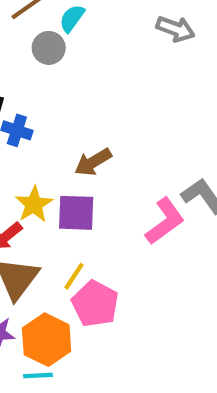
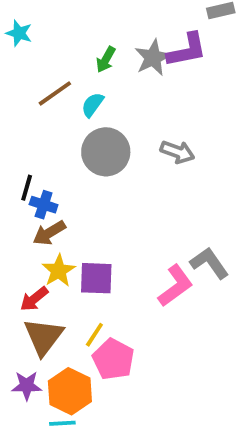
gray arrow: (175, 29) -> (177, 152), moved
gray circle: (49, 48) -> (106, 152), moved, size x1.6
brown arrow: (93, 162) -> (49, 233), moved

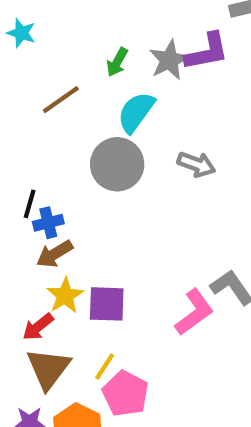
cyan semicircle: (93, 105) -> (136, 112), moved, size x1.5
blue cross: (44, 205) -> (48, 223), turned -32

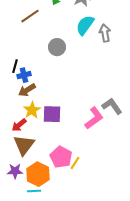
cyan semicircle: (136, 112) -> (85, 25), moved
gray circle: (117, 164) -> (57, 47), size x0.7
gray arrow: (196, 164) -> (105, 33), moved, turned -120
yellow line: (105, 366) -> (75, 163), moved

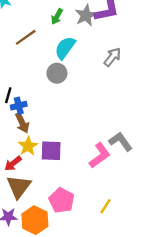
cyan semicircle: (85, 25) -> (65, 48), moved
gray arrow: (105, 33) -> (112, 57), turned 48
brown arrow: (27, 90) -> (22, 123), turned -84
yellow line: (75, 163) -> (106, 206), moved

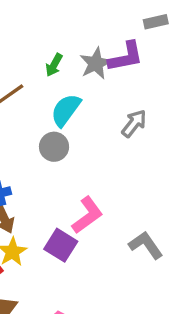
purple square: (51, 151) -> (61, 245), moved, turned 30
pink L-shape: (100, 155) -> (87, 215), moved

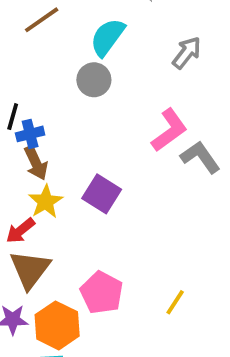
pink L-shape: (87, 215) -> (169, 130), moved
gray L-shape: (146, 245) -> (200, 157), moved

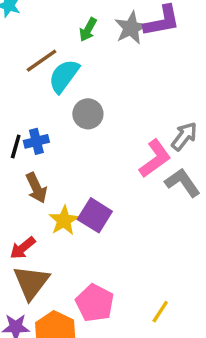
cyan semicircle: (107, 37) -> (64, 76), moved
gray arrow: (187, 53) -> (184, 136), moved
blue cross: (30, 134) -> (36, 141), moved
yellow star: (46, 202) -> (64, 220), moved

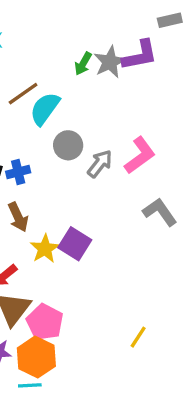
green arrow: (88, 30) -> (83, 64), moved
gray arrow: (184, 136) -> (100, 164), moved
pink L-shape: (155, 159) -> (140, 155), moved
pink pentagon: (95, 303) -> (45, 322), moved

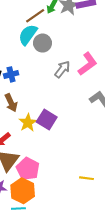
brown line: (23, 94) -> (35, 16), moved
gray circle: (68, 145) -> (42, 43), moved
yellow line: (138, 337) -> (86, 178), turned 64

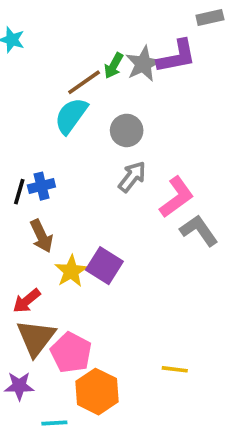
gray circle: (42, 43) -> (127, 130), moved
pink L-shape: (88, 64) -> (177, 197), moved
orange hexagon: (23, 191) -> (97, 392), moved

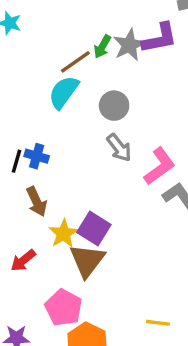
gray arrow: (132, 177) -> (119, 148), turned 104
blue cross: (41, 186) -> (37, 156), turned 30
brown triangle: (36, 338) -> (87, 260), moved

